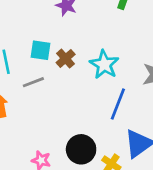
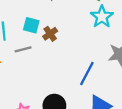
cyan star: (104, 64) -> (102, 17), moved

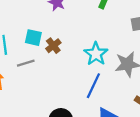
cyan star: (102, 17) -> (96, 54), moved

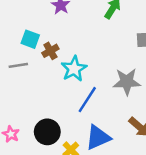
cyan star: (96, 54) -> (74, 69), moved

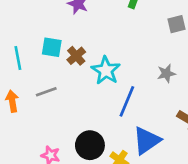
gray line: (18, 65) -> (46, 92), moved
gray star: (127, 82) -> (166, 73), size x0.6

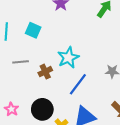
brown cross: (76, 56) -> (45, 72), moved

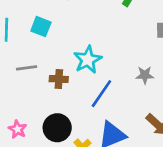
brown cross: (45, 72) -> (59, 79), turned 32

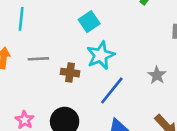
cyan square: (41, 27) -> (89, 22), moved, turned 30
gray star: (145, 75) -> (157, 75), turned 30

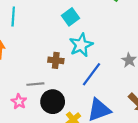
gray line: (38, 59) -> (35, 84), moved

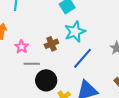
brown cross: (56, 60) -> (51, 44), turned -32
pink star: (19, 101) -> (22, 47), moved

